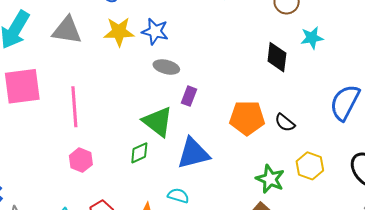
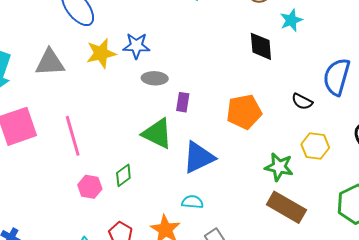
black semicircle: (285, 123) -> (302, 102), moved
green diamond: (139, 153) -> (123, 175), moved

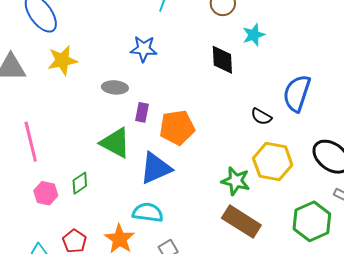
blue star: (136, 46) -> (144, 49), moved
orange pentagon: (244, 112) -> (177, 127), moved
yellow hexagon: (315, 146) -> (273, 162), size x1.4
cyan semicircle: (192, 202) -> (148, 212), size x1.4

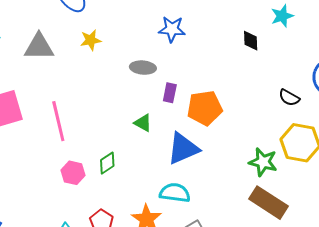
yellow star: (62, 60) -> (91, 40), size x0.7
black diamond: (222, 60) -> (251, 41), size x0.7
green triangle: (115, 143) -> (143, 123), size x0.6

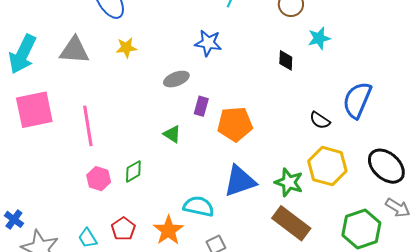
gray ellipse: (143, 68) -> (176, 79), turned -30
blue triangle: (183, 149) -> (240, 181), moved

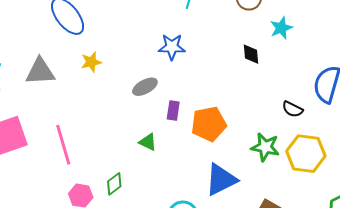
green star: (289, 182) -> (265, 147), moved

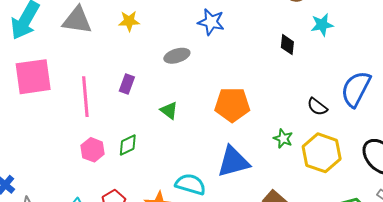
purple rectangle: (173, 110) -> (127, 84), moved
green star: (265, 147) -> (283, 138), size x0.7

